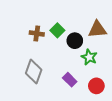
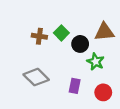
gray diamond: (34, 72) -> (36, 77), turned -65
purple rectangle: (70, 80) -> (75, 86), turned 56

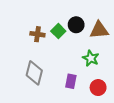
black circle: (80, 44) -> (76, 25), moved
gray diamond: (36, 77) -> (34, 73), turned 60

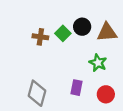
gray diamond: (34, 73) -> (37, 93), moved

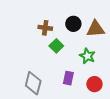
green square: (63, 33) -> (56, 46), moved
brown cross: (40, 37) -> (45, 28), moved

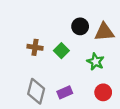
brown cross: (45, 28) -> (35, 47), moved
purple rectangle: (68, 78) -> (65, 92), moved, turned 56

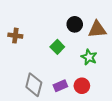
brown cross: (35, 47) -> (15, 36), moved
red circle: (103, 92) -> (82, 86), moved

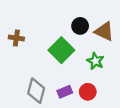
brown triangle: (97, 29) -> (104, 31), turned 30
green square: (57, 47) -> (61, 50), size x1.6

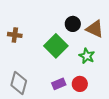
gray diamond: (36, 91) -> (19, 83), moved

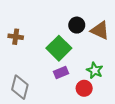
green star: (87, 56) -> (95, 70), moved
purple rectangle: (59, 84) -> (61, 72), moved

